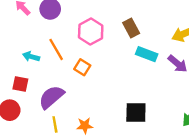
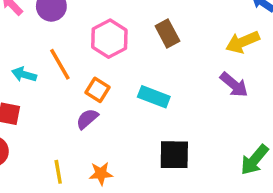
cyan rectangle: (147, 54) -> (154, 97), moved
purple semicircle: (51, 97) -> (87, 119), moved, size x0.6

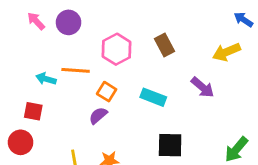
orange line: (60, 64) -> (76, 70), turned -56
purple arrow: (234, 85) -> (203, 87), moved

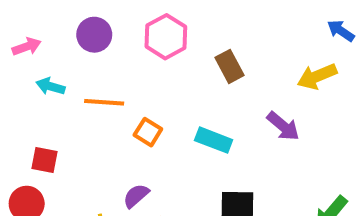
pink arrow: (36, 21) -> (27, 47), moved, turned 114
pink hexagon: (116, 49) -> (166, 37), moved
cyan arrow: (46, 79) -> (50, 86), moved
purple semicircle: (98, 116) -> (136, 196), moved

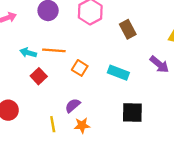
cyan arrow: (50, 86) -> (28, 53), moved
red square: (45, 160) -> (39, 76), moved, turned 35

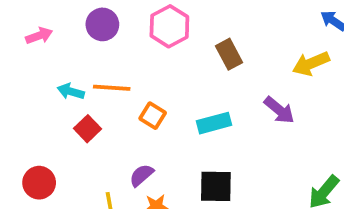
cyan rectangle: (118, 73) -> (214, 123), turned -36
black square: (132, 112) -> (216, 186), moved

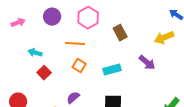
orange line: (112, 88) -> (75, 44), moved

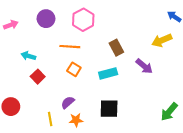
brown rectangle: (120, 33) -> (116, 48), moved

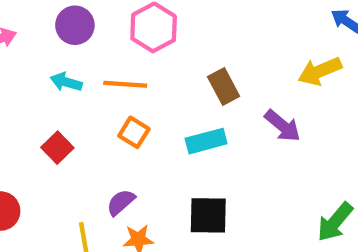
cyan arrow: (28, 56) -> (66, 82), moved

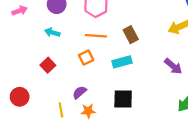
orange line: (125, 84) -> (96, 36), moved
purple arrow: (283, 126) -> (173, 66), moved
orange square: (134, 132) -> (86, 58), turned 32

